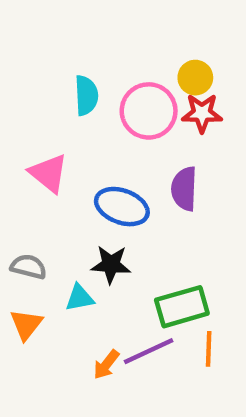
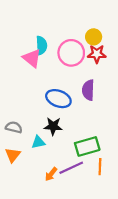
pink triangle: (48, 173) -> (32, 58), moved

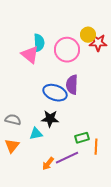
red star: (97, 54) -> (98, 43), moved
purple semicircle: (88, 90) -> (72, 85), moved
green rectangle: (87, 146) -> (82, 138), size x0.6
orange line: (100, 167) -> (96, 147), moved

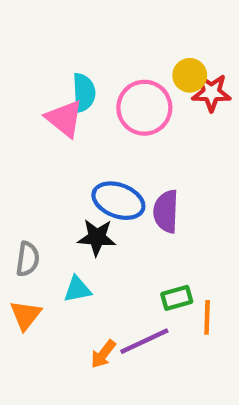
purple semicircle: (72, 85) -> (166, 211), moved
black star: (50, 119) -> (97, 237), moved
gray semicircle: (13, 120) -> (28, 259), turned 84

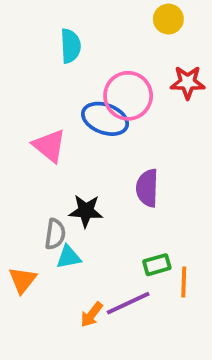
yellow circle: (190, 75) -> (168, 19), moved
cyan semicircle: (84, 93) -> (70, 46), moved
pink triangle: (64, 119) -> (49, 146), moved
blue ellipse: (118, 201) -> (105, 119), moved
gray semicircle: (28, 259) -> (55, 234), moved

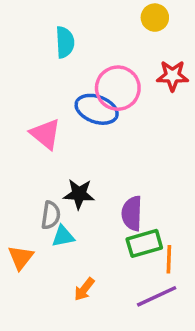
purple semicircle: (147, 188) -> (132, 213), moved
green rectangle: (157, 265) -> (144, 243), size x1.4
purple line: (128, 303) -> (157, 296), moved

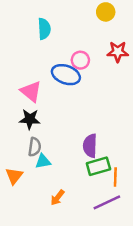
pink circle: (118, 88) -> (80, 60), size x0.6
black star: (79, 194) -> (30, 119), moved

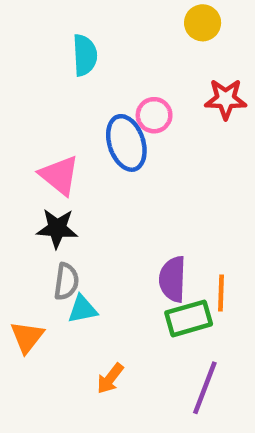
blue ellipse: (66, 75) -> (126, 143), turned 52
orange line: (115, 177) -> (221, 293), moved
purple line: (107, 202) -> (205, 388), turned -44

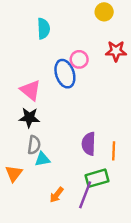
green rectangle: (189, 318) -> (97, 178), moved
purple line: (205, 388) -> (85, 195), moved

